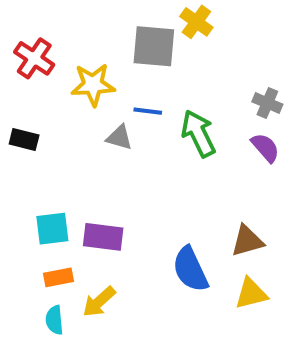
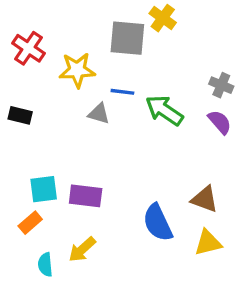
green arrow: (198, 133) -> (164, 110), turned -30
brown triangle: (247, 241) -> (205, 199), turned 36
orange rectangle: (58, 277) -> (30, 223), moved, turned -30

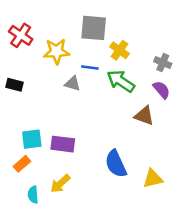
yellow cross: (163, 18) -> (120, 50), moved
brown triangle: (205, 199) -> (144, 116), moved

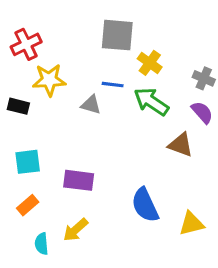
red cross: (21, 35) -> (26, 44), turned 30
yellow star: (57, 51) -> (49, 80), moved
cyan square: (32, 139) -> (28, 162), moved

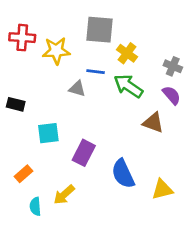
red cross: (26, 44) -> (22, 38), turned 30
yellow star: (49, 80) -> (56, 51), moved
black rectangle: (18, 106) -> (16, 104), moved
cyan square: (28, 162) -> (48, 133), moved
purple rectangle: (79, 180) -> (84, 153), moved, turned -70

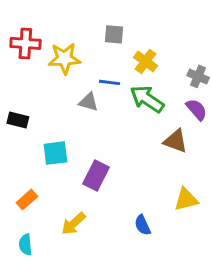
gray square: (99, 30) -> (114, 34), size x0.6
blue semicircle: (123, 174) -> (143, 225), moved, size x0.6
yellow triangle: (162, 189) -> (186, 200), moved
cyan semicircle: (35, 206) -> (25, 245), moved

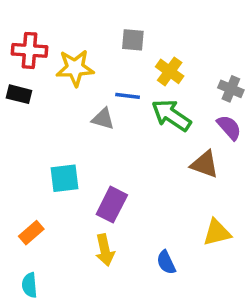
black rectangle: (18, 120) -> (19, 94), moved
yellow arrow: (73, 224) -> (105, 250), moved, turned -60

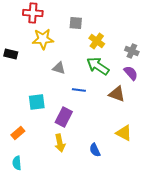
red cross: (30, 50) -> (33, 13), moved
blue line: (128, 96) -> (79, 90), moved
yellow triangle: (217, 233) -> (124, 133), turned 42

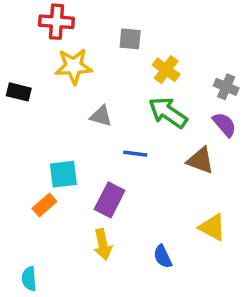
orange rectangle: (18, 133) -> (44, 205), moved

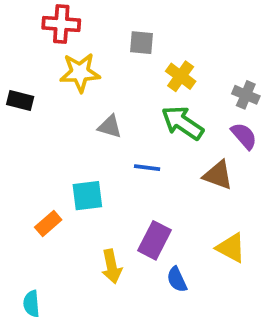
cyan square: (63, 174) -> (87, 196), moved
purple rectangle: (110, 200) -> (154, 240), moved

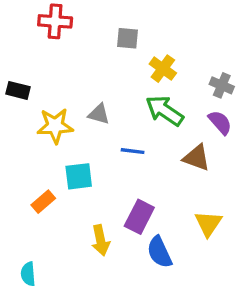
yellow star: (80, 72) -> (55, 126), moved
yellow triangle: (231, 248) -> (208, 223), turned 36
blue semicircle: (177, 279) -> (159, 252), size x1.4

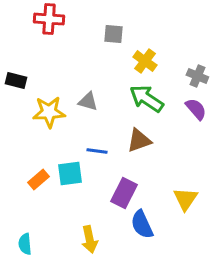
blue line: (133, 151) -> (97, 151), moved
brown triangle: (197, 158) -> (139, 140), moved, turned -40
cyan square: (79, 176) -> (70, 173), moved
yellow arrow: (101, 240) -> (90, 239), moved

